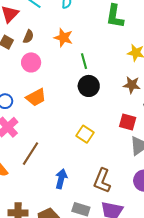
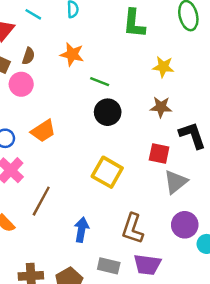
green line: (84, 61) -> (100, 82), turned -49
pink circle: (31, 62) -> (21, 84), moved
yellow square: (85, 134) -> (107, 172), size x1.4

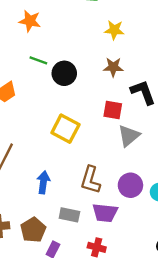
green line: (100, 82) -> (38, 60), moved
purple circle: (185, 225) -> (130, 185), moved

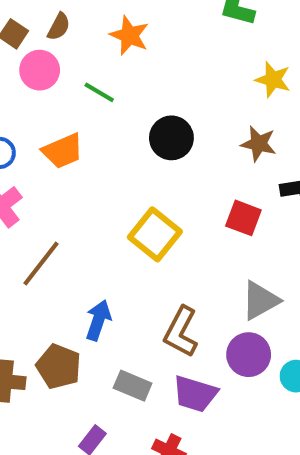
green line: (38, 60) -> (99, 92), moved
gray triangle: (129, 136) -> (260, 300), moved
brown pentagon: (33, 230) -> (59, 366), moved, turned -30

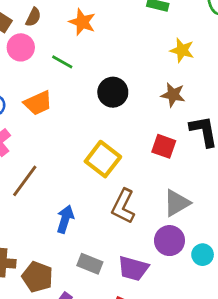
brown L-shape: (181, 332) -> (123, 206), moved
brown pentagon: (59, 366) -> (37, 277), moved

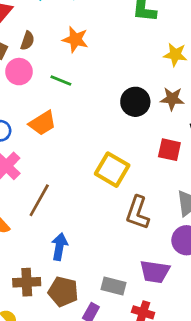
black circle: (113, 92) -> (135, 102), moved
blue arrow: (65, 219) -> (59, 247), moved
gray rectangle: (90, 264) -> (113, 286), moved

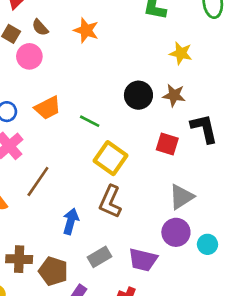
brown semicircle: (27, 41) -> (40, 27), turned 114
green line: (61, 80) -> (90, 121), moved
brown L-shape: (138, 213) -> (110, 202), moved
blue arrow: (59, 247) -> (71, 221), moved
gray rectangle: (113, 286) -> (99, 257), moved, turned -50

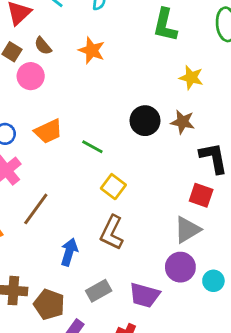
red square: (167, 144) -> (201, 195), moved
yellow square: (110, 158) -> (113, 187), size x0.7

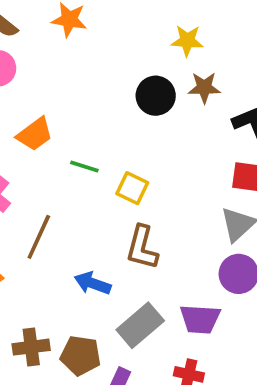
yellow star: (191, 78) -> (187, 41), moved
green line: (92, 147) -> (84, 167), moved
blue arrow: (69, 252) -> (93, 283), turned -76
gray rectangle: (99, 291) -> (140, 325), size x1.4

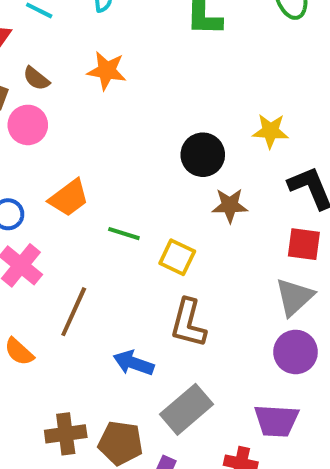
yellow star: (187, 41) -> (270, 131), moved
brown star: (204, 88) -> (230, 205), moved
purple trapezoid: (200, 319) -> (276, 421), moved

